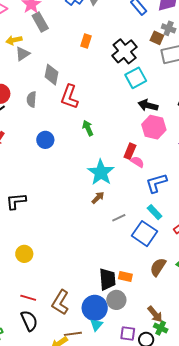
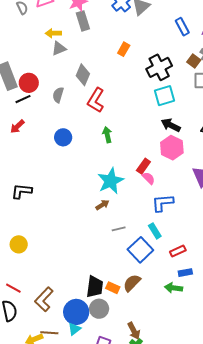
brown semicircle: (158, 267) -> (132, 283), moved

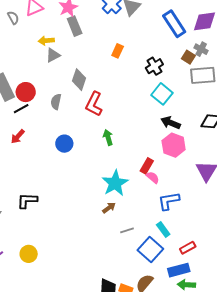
blue rectangle: (182, 27) -> (174, 24), size x1.5
black cross: (159, 67) -> (154, 66), size x0.7
cyan square: (165, 96) -> (162, 94), turned -30
blue rectangle: (185, 273) -> (179, 270), moved, size x1.5

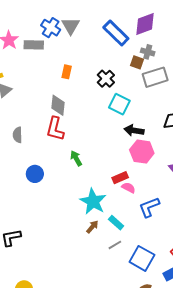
gray rectangle: (75, 26) -> (34, 45), moved, turned -54
gray diamond: (79, 80) -> (58, 105), moved
red rectangle: (147, 166) -> (120, 178), turned 49
cyan rectangle: (163, 230) -> (116, 223), moved

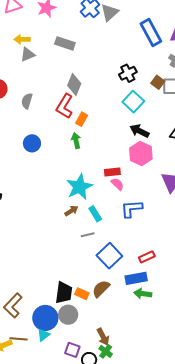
gray rectangle: (34, 45) -> (65, 43), moved
brown square: (137, 62) -> (158, 82), moved
orange rectangle: (67, 72) -> (82, 119), moved

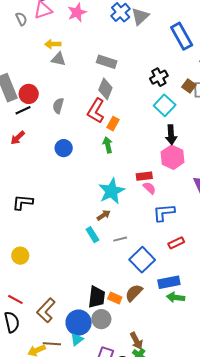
gray rectangle: (65, 43) -> (107, 62), moved
gray triangle: (28, 54) -> (58, 59), turned 35
black arrow: (139, 131) -> (171, 135), turned -120
cyan rectangle: (95, 214) -> (92, 235), moved
red rectangle: (147, 257) -> (176, 243), moved

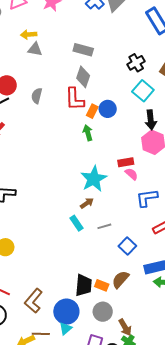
red L-shape: (96, 111) -> (75, 99), turned -30
blue circle: (64, 148) -> (108, 109), moved
blue square: (142, 260) -> (127, 246), size x0.7
gray circle: (101, 319) -> (103, 312), moved

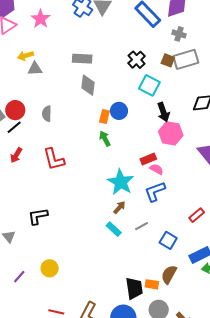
red L-shape: (75, 99) -> (54, 159), moved
blue L-shape: (147, 198) -> (155, 191), moved

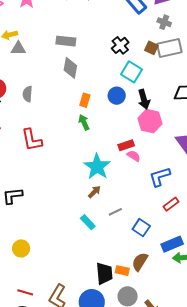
blue circle: (119, 111) -> (117, 96), moved
blue L-shape: (155, 191) -> (160, 177), moved
cyan rectangle: (114, 229) -> (88, 222), moved

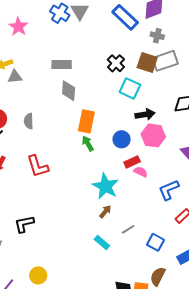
brown square: (151, 48) -> (147, 63), size x1.5
blue circle: (117, 96) -> (122, 139), moved
black arrow: (144, 99) -> (145, 114), turned -78
orange rectangle: (85, 100) -> (86, 121), size x1.6

